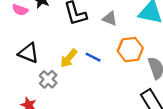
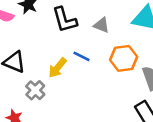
blue line: (93, 57) -> (81, 56), moved

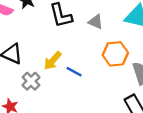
blue line: (81, 56) -> (74, 72), moved

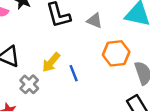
blue line: (74, 72) -> (74, 73), turned 42

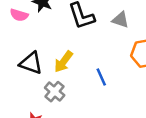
yellow arrow: (51, 62) -> (63, 62), moved

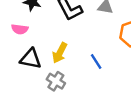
pink semicircle: (19, 15) -> (20, 29), moved

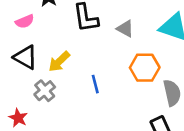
pink semicircle: (20, 29) -> (25, 21), turned -49

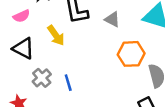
yellow arrow: (59, 62) -> (56, 35), moved, turned -80
blue line: (95, 84) -> (68, 83), moved

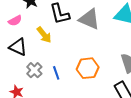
gray triangle: (112, 19) -> (89, 19), size x1.6
orange hexagon: (131, 54) -> (88, 68), moved

